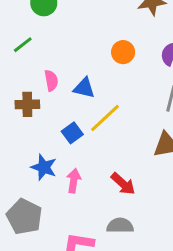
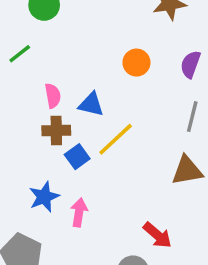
brown cross: (27, 104) -> (56, 131), moved
blue star: (44, 167) -> (44, 197), turned 30
red arrow: (123, 184) -> (157, 235), moved

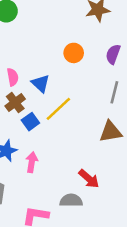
blue triangle: (91, 104) -> (41, 83), turned 30
brown cross: (56, 131) -> (15, 102), turned -36

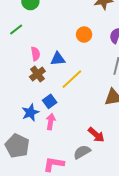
blue triangle: (41, 83) -> (58, 59), turned -49
blue square: (30, 122) -> (50, 101), moved
gray semicircle: (71, 200) -> (82, 152), turned -30

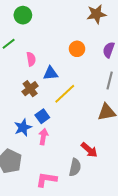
pink semicircle: (35, 54) -> (31, 59), moved
gray semicircle: (82, 152) -> (75, 167), turned 132

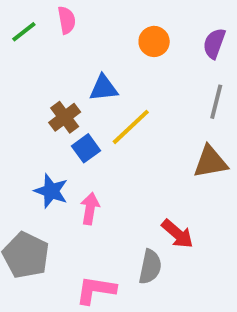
pink semicircle: (31, 59) -> (67, 20), moved
blue square: (42, 116) -> (86, 148), moved
blue star: (23, 127) -> (51, 191), turned -30

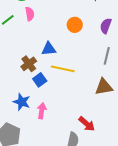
yellow line: (131, 127) -> (63, 69), turned 55

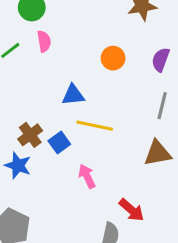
brown cross: (29, 64) -> (30, 135), moved
blue star: (22, 102) -> (18, 165), moved
pink arrow: (42, 111) -> (87, 176), moved, turned -35

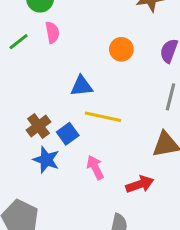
blue star: (18, 165) -> (46, 160), moved
red arrow: (131, 210) -> (140, 184), moved, turned -60

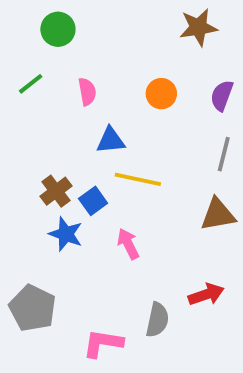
pink semicircle: (52, 32) -> (87, 92), moved
red arrow: (140, 184) -> (206, 294), moved

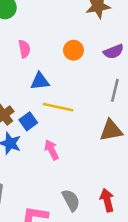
purple semicircle: (222, 96) -> (114, 51), turned -132
red arrow: (206, 294) -> (107, 200), moved, turned -85
gray semicircle: (157, 320) -> (71, 200), turned -40

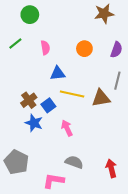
purple semicircle: (114, 51) -> (116, 50), turned -49
brown triangle: (111, 130) -> (101, 98), moved
gray semicircle: (71, 200) -> (74, 162), moved, turned -42

